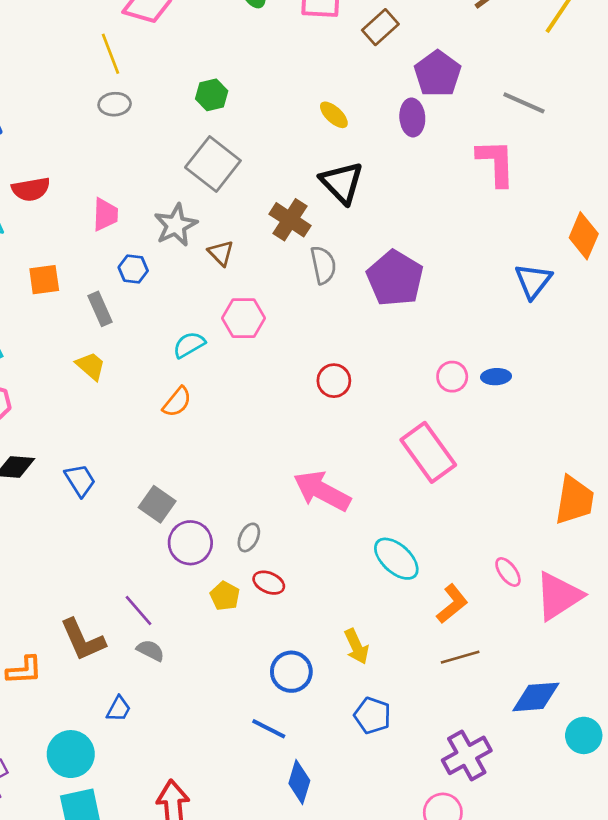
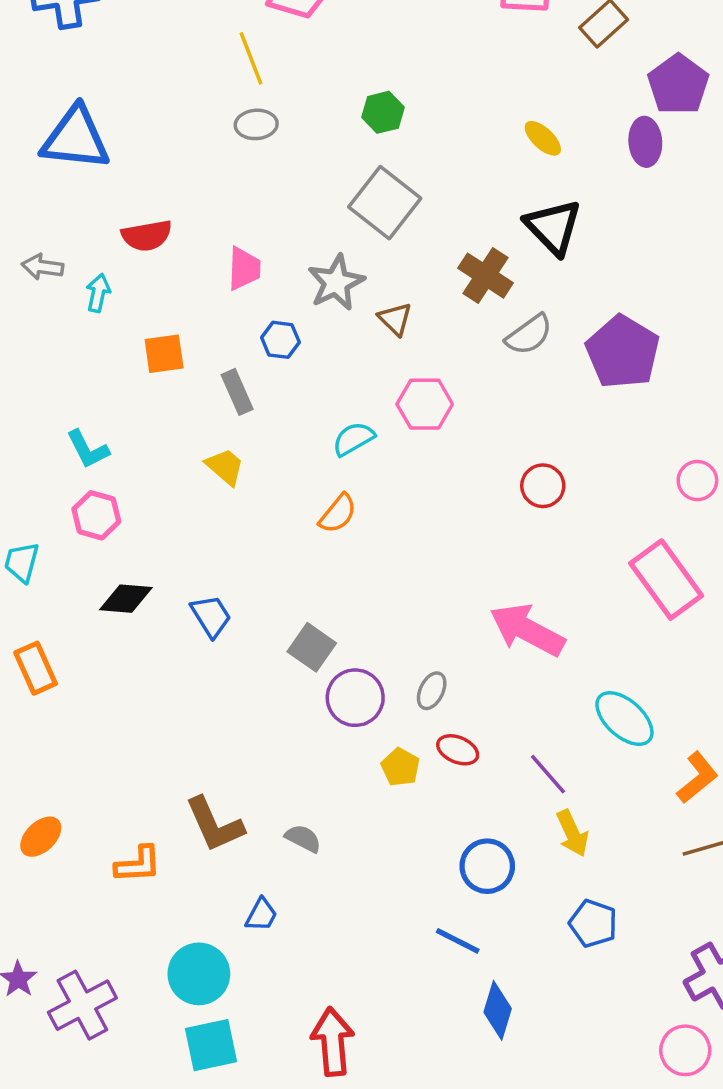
gray semicircle: (323, 265) -> (529, 335), turned 66
purple line: (139, 611) -> (548, 774), moved

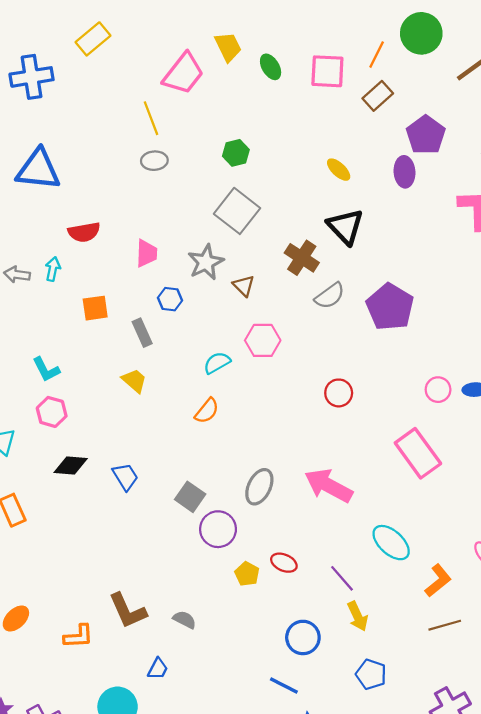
gray arrow: (43, 267) -> (17, 275), moved
gray ellipse: (432, 691) -> (259, 487), moved, size x1.5

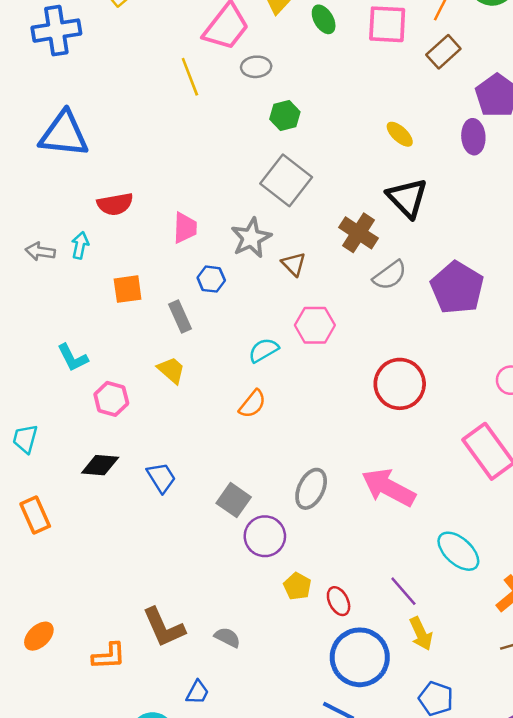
gray ellipse: (154, 161) -> (256, 67), moved
red circle: (339, 393) -> (400, 384), size x1.6
pink hexagon: (52, 412) -> (111, 399), moved
red ellipse: (284, 563) -> (339, 601), moved, turned 40
blue circle: (303, 637) -> (360, 657), size x1.5

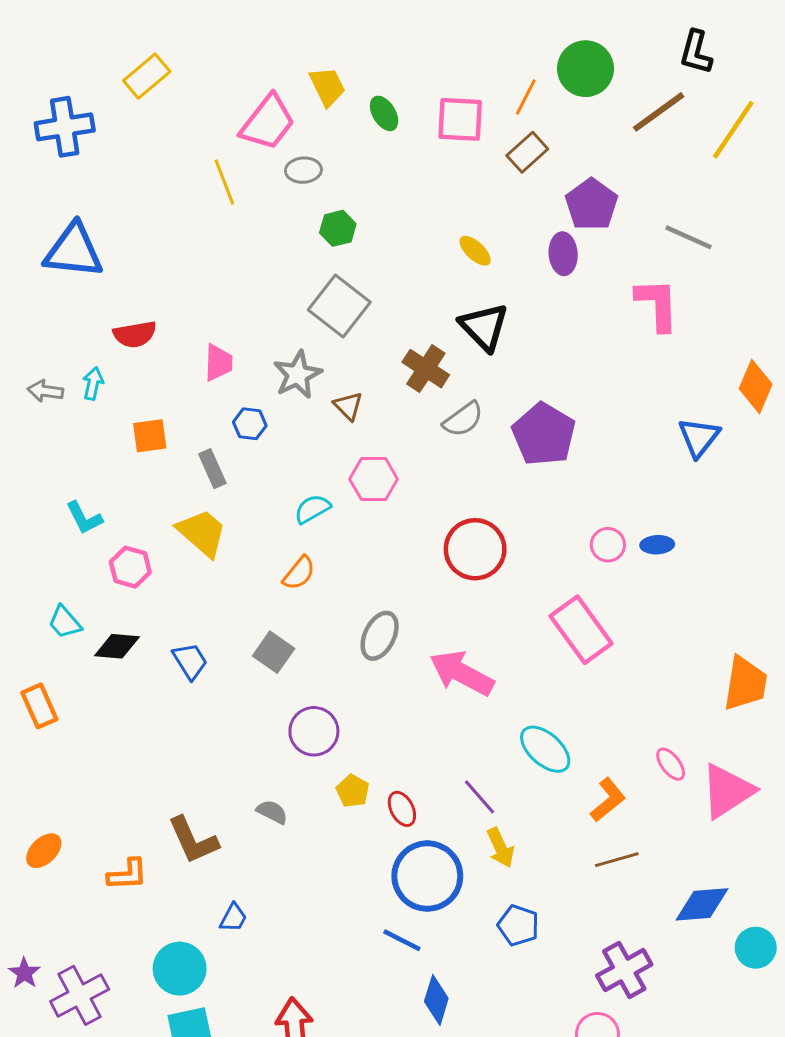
yellow trapezoid: (171, 370) -> (202, 533), size x1.5
cyan trapezoid: (25, 439) -> (65, 622), moved, turned -56
gray ellipse: (311, 489) -> (380, 636), moved
gray square: (234, 500) -> (274, 652), moved
gray semicircle: (227, 637) -> (272, 812), moved

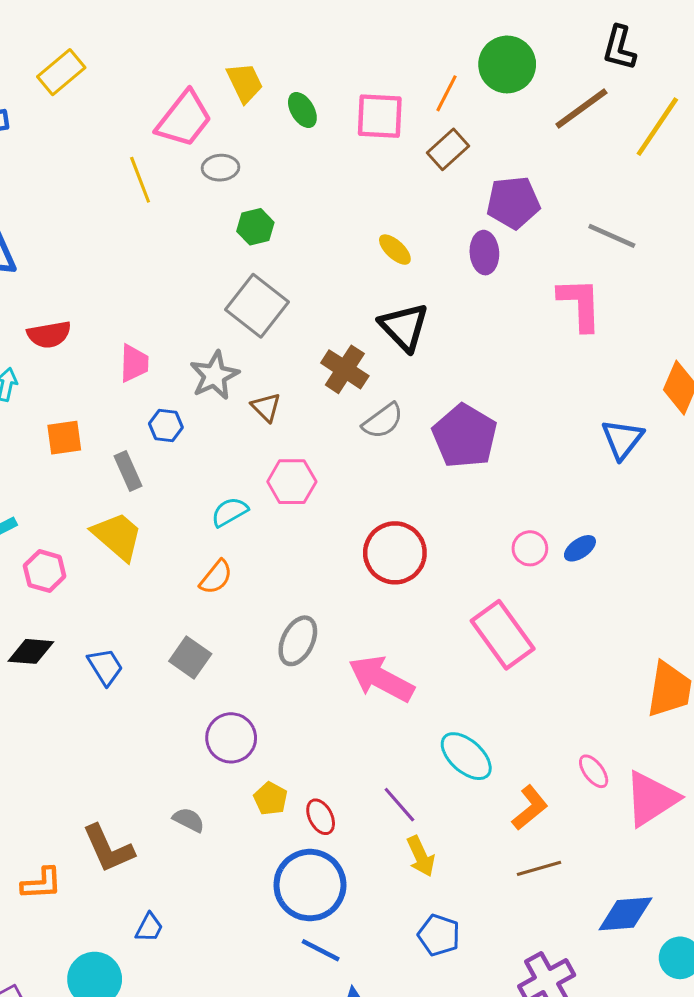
purple pentagon: (591, 204) -> (513, 203), turned 30
blue ellipse: (657, 545) -> (580, 548), turned -32
blue circle: (427, 876) -> (310, 885), moved

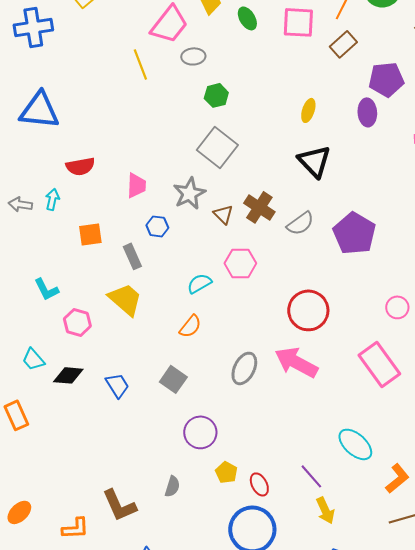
yellow ellipse: (395, 250) -> (308, 110), turned 65
brown cross: (345, 369) -> (259, 207), moved
pink arrow: (381, 679) -> (296, 362), moved
gray semicircle: (189, 820) -> (172, 486), turned 80

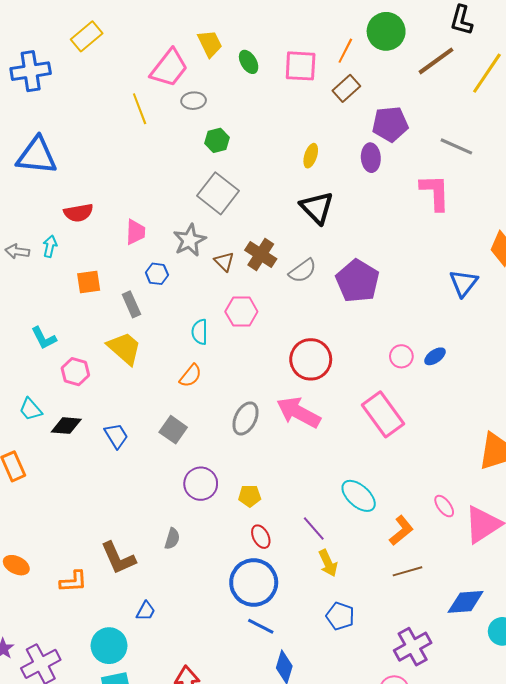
cyan semicircle: (199, 283) -> (200, 332), turned -60
yellow pentagon: (226, 472) -> (250, 496), moved, turned -30
orange ellipse: (19, 512) -> (16, 565), turned 70

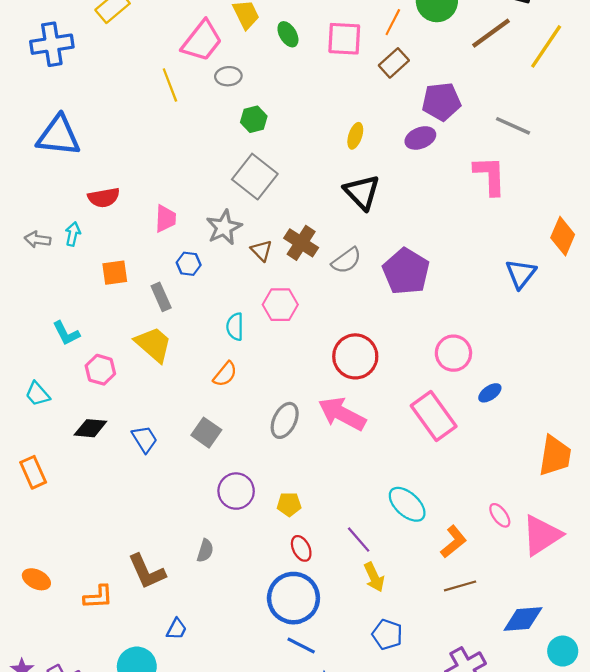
purple ellipse: (371, 158) -> (420, 138), turned 72
pink circle: (401, 356) -> (453, 353), size x1.4
blue ellipse: (435, 356) -> (490, 393), moved
cyan trapezoid: (31, 409) -> (38, 394), moved

